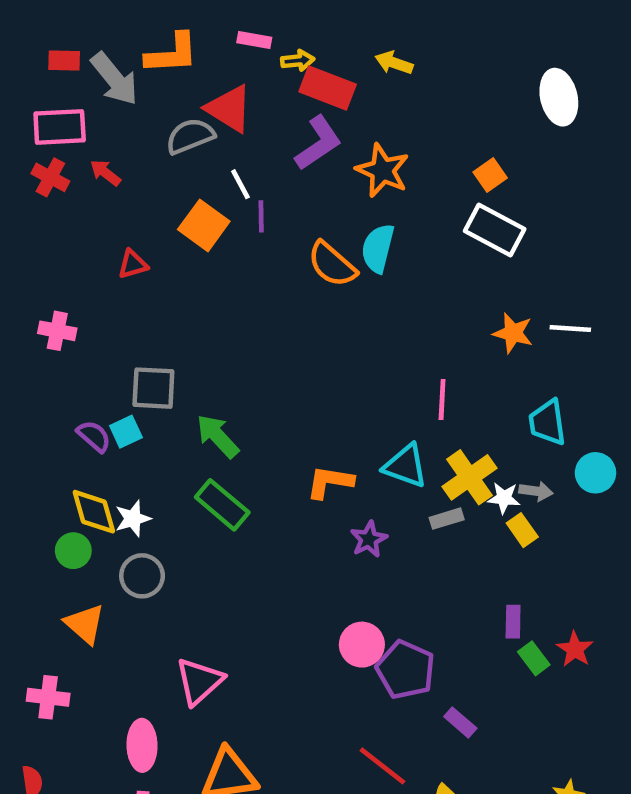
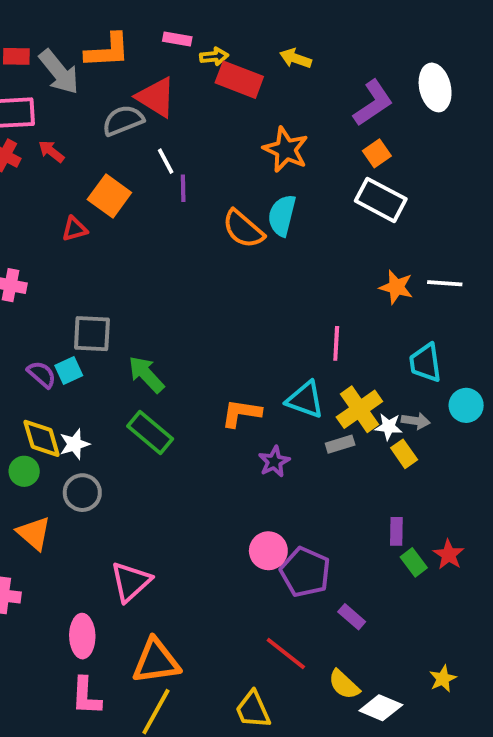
purple L-shape: (318, 143) -> (373, 103), moved
orange square: (204, 225) -> (109, 196), moved

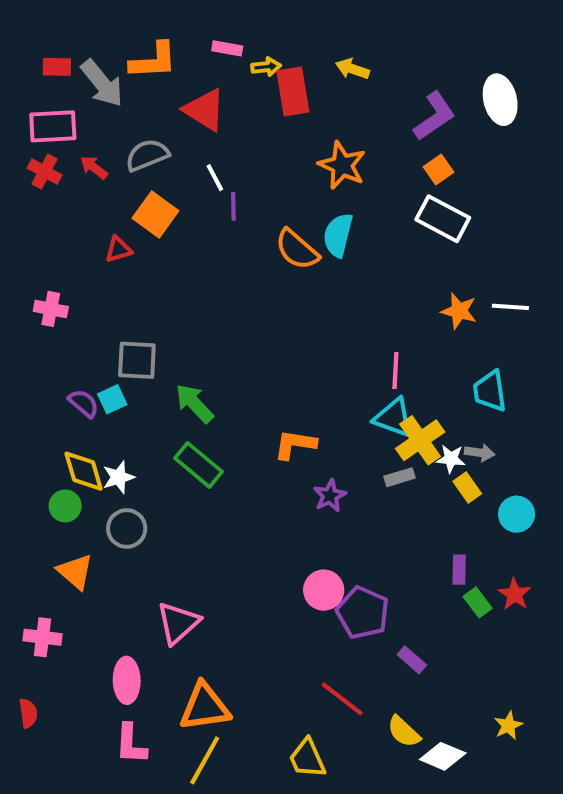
red rectangle: (239, 80) -> (293, 91), turned 60
gray semicircle: (123, 120) -> (147, 155), moved
cyan triangle: (305, 400) -> (393, 418), moved
cyan circle: (466, 405) -> (517, 514), moved

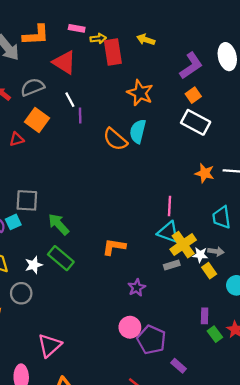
white star: (118, 477) -> (34, 265), moved
purple star: (330, 496) -> (137, 288), moved

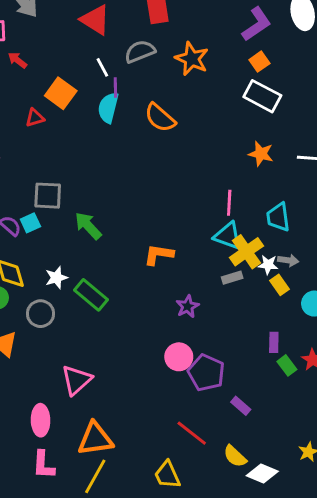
gray semicircle: (33, 87) -> (140, 52), moved
cyan semicircle: (138, 131) -> (108, 108), moved
orange star: (205, 173) -> (261, 154), moved
cyan trapezoid: (222, 217) -> (278, 217), moved
green rectangle: (61, 258) -> (91, 295), moved

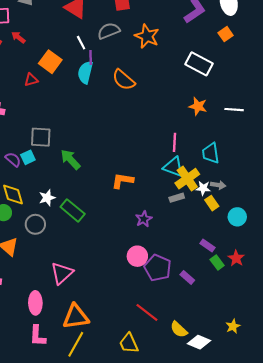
orange square: (259, 62) -> (226, 34), moved
purple rectangle: (274, 342) -> (207, 246), turned -56
purple rectangle: (241, 406) -> (187, 277), moved

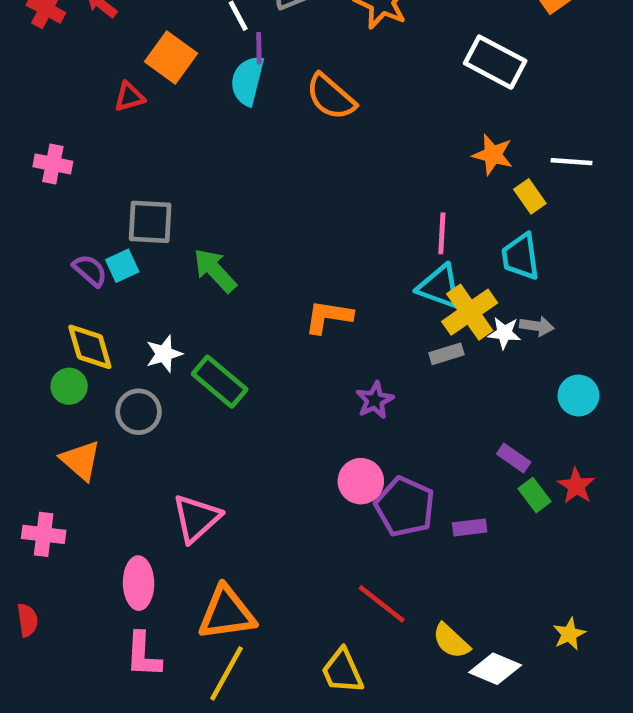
yellow rectangle: (212, 203) -> (530, 196), moved
purple rectangle: (187, 277) -> (470, 527), turned -48

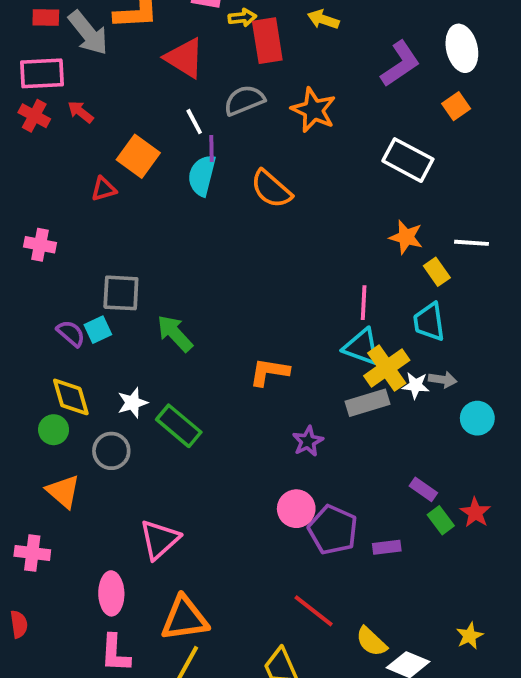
gray rectangle: (446, 354) -> (368, 403), size x1.5
cyan circle: (578, 395) -> (477, 418), moved

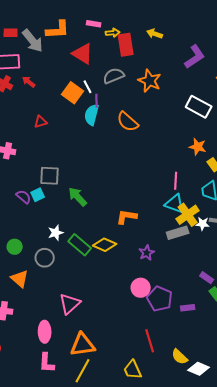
orange square: (138, 156) -> (73, 93), moved
yellow diamond: (71, 397) -> (105, 245), moved, turned -50
red line: (314, 611) -> (150, 341), turned 35

